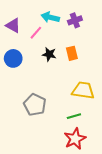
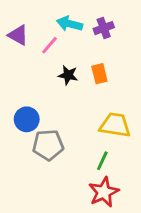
blue circle: (13, 58) -> (27, 119), moved
gray pentagon: (35, 105) -> (48, 145), turned -30
green line: (74, 116) -> (102, 161), turned -48

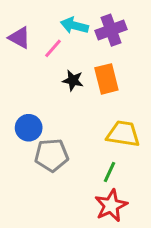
purple cross: (104, 28) -> (111, 30), size x1.4
orange rectangle: (99, 74) -> (106, 79), size x1.4

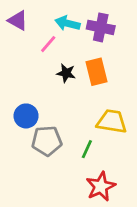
purple cross: (111, 30) -> (101, 27), turned 32
purple triangle: (19, 38) -> (18, 21), moved
green line: (109, 172) -> (87, 149), moved

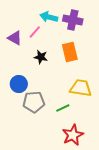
purple triangle: (18, 21) -> (15, 38), moved
black star: (66, 73) -> (41, 57), moved
green line: (87, 149) -> (63, 108), turned 40

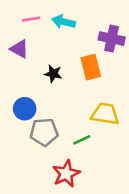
purple cross: (73, 20) -> (112, 39), moved
pink line: (35, 32) -> (31, 19), moved, turned 40
red star: (73, 135) -> (66, 174), moved

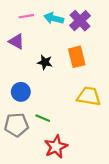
purple cross: (112, 39) -> (80, 21), moved, turned 35
gray pentagon: (44, 132) -> (16, 125), moved
green line: (82, 140) -> (43, 118), moved, turned 48

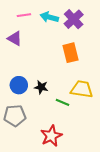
black star: (45, 62) -> (41, 87), moved
green line: (43, 118) -> (62, 102), moved

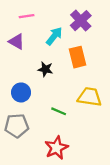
cyan arrow: (49, 17) -> (54, 36), moved, turned 114
black star: (41, 87) -> (45, 69), moved
green line: (62, 102) -> (59, 111), moved

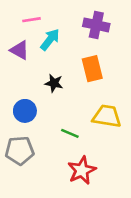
purple cross: (81, 21) -> (96, 25), turned -35
cyan arrow: (54, 36) -> (50, 40), moved
red star: (56, 148) -> (82, 170), moved

